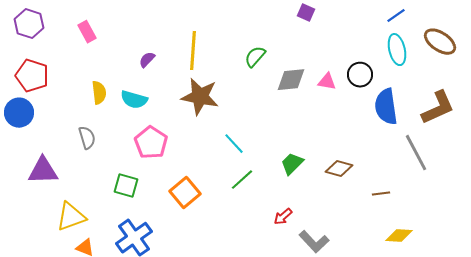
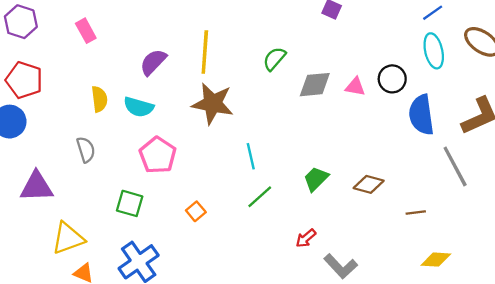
purple semicircle: (147, 60) -> (153, 62), size x1.5
cyan line: (234, 144) -> (251, 156), turned 30
orange square: (185, 193) -> (196, 211), size x0.6

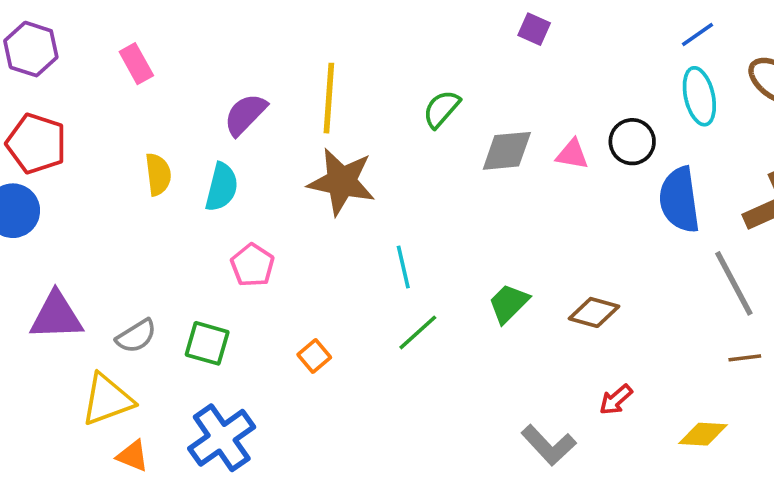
cyan semicircle: (139, 107) -> (222, 187), turned -92
gray semicircle: (86, 150) -> (136, 336), moved, turned 75
pink pentagon: (158, 155) -> (253, 265), size x0.7
brown line: (416, 212) -> (745, 358), moved
red arrow: (306, 238) -> (616, 400), moved

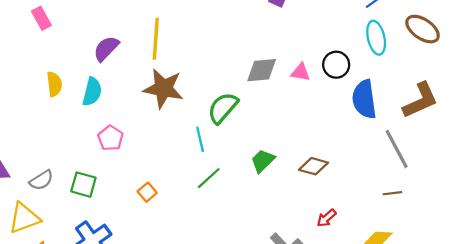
green semicircle: (441, 109) -> (223, 108), moved, size x1.4
brown line: (745, 358) -> (392, 193), moved

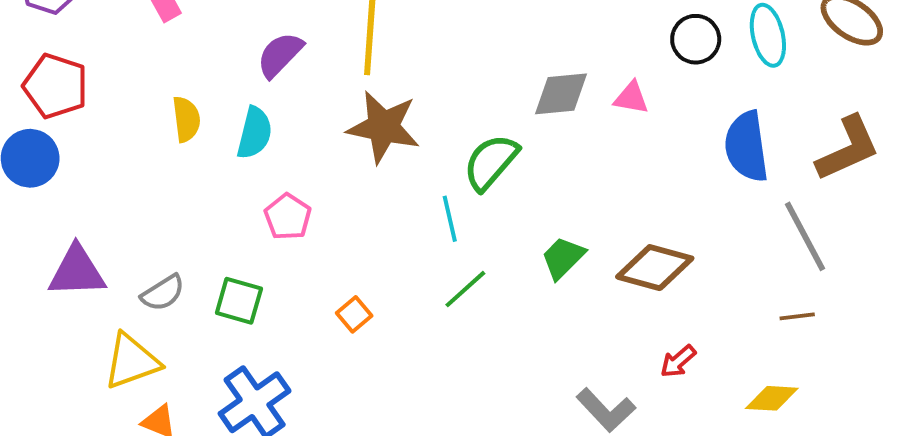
black circle: (336, 65) -> (696, 39), moved
brown diamond: (313, 166) -> (655, 268), size x1.4

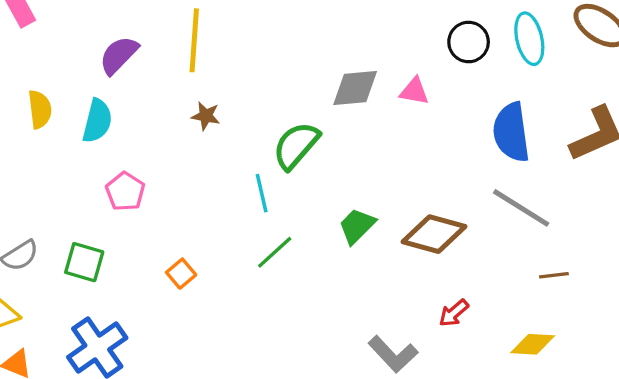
brown star: (383, 127) -> (206, 116), size x0.5
gray line: (805, 236) -> (521, 208), moved, turned -30

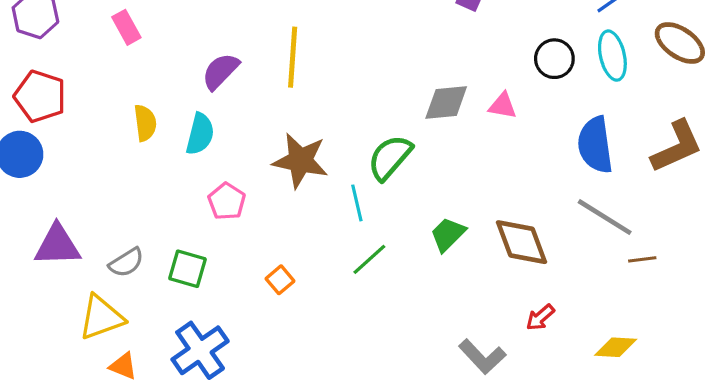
brown star: (206, 116) -> (300, 161), moved, size x2.0
brown diamond: (434, 234) -> (521, 242), turned 54
brown line: (554, 275) -> (642, 259), moved

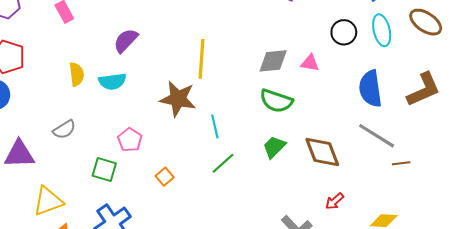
yellow line: (293, 57) -> (202, 59), moved
cyan semicircle: (200, 134) -> (112, 81), turned 68
green semicircle: (390, 157) -> (276, 101), moved, turned -112
pink pentagon: (227, 201) -> (130, 140), moved
gray semicircle: (126, 263) -> (64, 130), moved

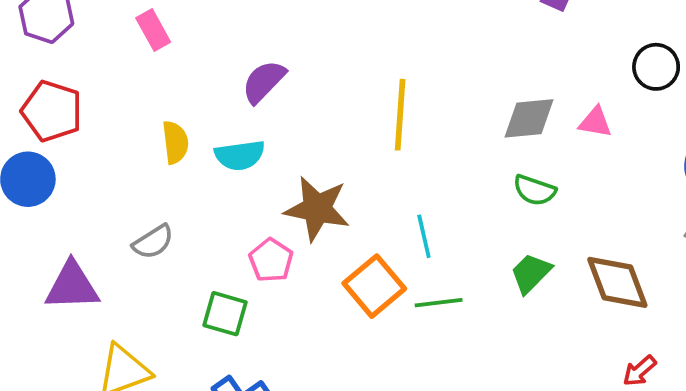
brown star: (178, 99) -> (317, 209), moved
green semicircle: (276, 101) -> (534, 190), size x0.7
green line: (223, 163) -> (439, 303), turned 35
orange square: (165, 177) -> (374, 286), moved, size x1.8

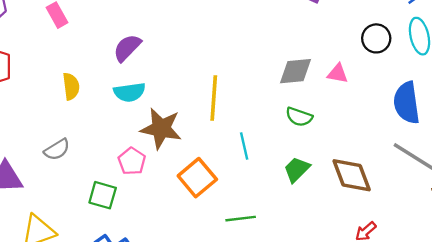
yellow line: (400, 115) -> (214, 98), moved
cyan semicircle: (240, 155) -> (129, 92), moved
cyan line: (424, 236) -> (244, 146), moved
green line: (439, 303) -> (241, 219), moved

